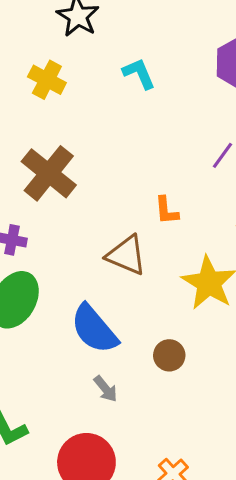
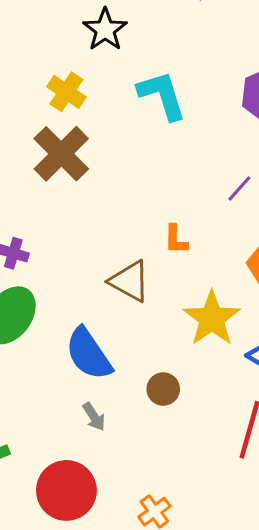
cyan L-shape: (139, 74) -> (162, 95), size x1.5
brown cross: (49, 173) -> (61, 154), moved

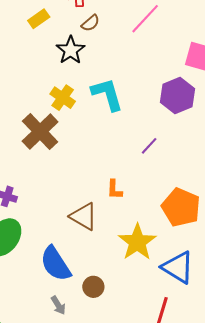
yellow cross: (66, 92) -> (63, 98), moved
purple line: (239, 189) -> (149, 146), moved
brown circle: (163, 389) -> (93, 287), moved

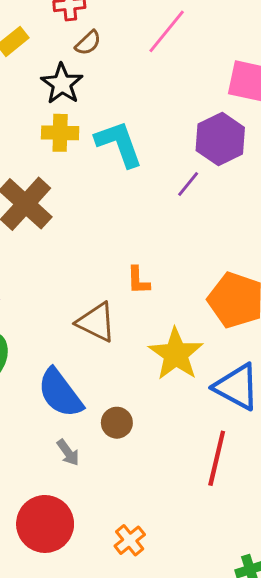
yellow cross: (63, 98) -> (60, 133), moved, turned -30
purple line: (149, 146) -> (188, 184), moved

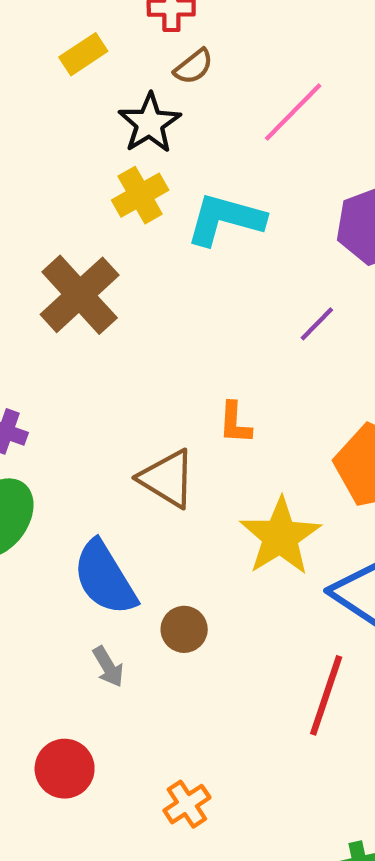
pink line: (167, 31) -> (293, 112), moved
yellow cross: (60, 133) -> (140, 195), turned -36
cyan L-shape: (119, 144) -> (225, 219), turned -60
purple line: (188, 184) -> (317, 324), moved
red circle: (45, 524) -> (65, 769), size x0.7

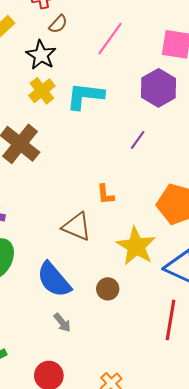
brown circle: (184, 629) -> (108, 289), moved

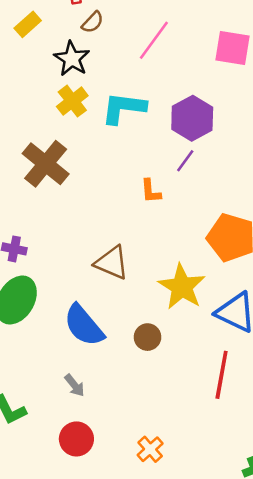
purple hexagon: (159, 88) -> (192, 118), moved
orange L-shape: (105, 194) -> (151, 191), moved
gray arrow: (62, 323) -> (75, 385), moved

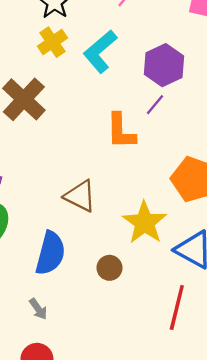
cyan L-shape: (124, 108) -> (100, 51), turned -51
orange L-shape: (151, 191) -> (121, 131), size x1.6
blue semicircle: (84, 325) -> (50, 253), turned -129

